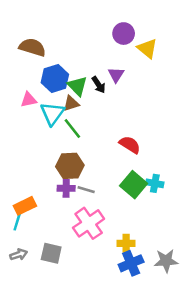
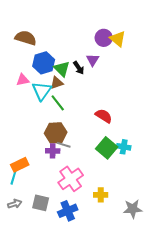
purple circle: (124, 34) -> (104, 38), moved
gray line: (86, 190) -> (64, 145), moved
blue cross: (131, 263) -> (68, 211), moved

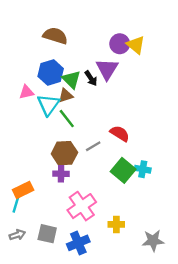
brown semicircle: (26, 38) -> (55, 36), moved
purple triangle: (93, 60) -> (107, 69), size x1.5
gray line: (64, 145) -> (93, 146), moved, turned -48

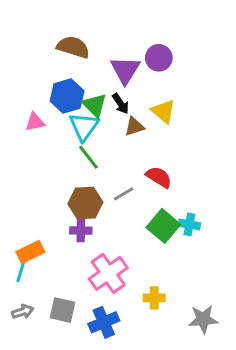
yellow triangle: (136, 45) -> (163, 111), moved
purple triangle: (107, 69) -> (125, 70), moved
brown triangle: (66, 96) -> (134, 127), moved
cyan triangle: (48, 105) -> (84, 127), moved

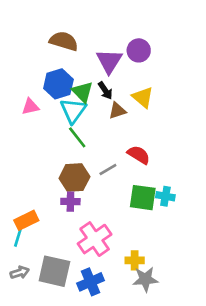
green square: (163, 226) -> (143, 198), turned -32
gray square: (62, 310) -> (54, 271), size x1.4
gray star: (203, 319) -> (145, 279), moved

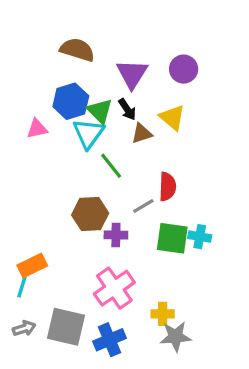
purple circle: (139, 50) -> (184, 69), moved
green line: (77, 137) -> (111, 166), moved
red semicircle: (139, 155) -> (167, 187), turned 60
gray line: (108, 169) -> (143, 206), moved
purple cross: (70, 202) -> (116, 235), moved

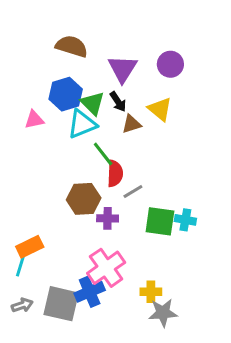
cyan triangle: (89, 133) -> (82, 124), turned 32
red semicircle: (167, 187) -> (115, 173), moved
blue cross: (109, 340) -> (90, 292), moved

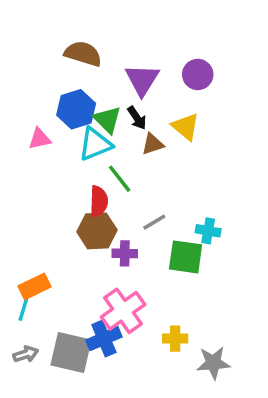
red semicircle: (115, 173) -> (99, 201), moved
cyan cross: (185, 220) -> (208, 231), moved
gray star: (163, 313) -> (213, 363), moved

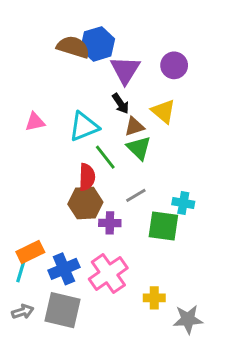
blue hexagon: (76, 109) -> (98, 44), moved
green triangle: (107, 120) -> (139, 148), moved
blue cross: (104, 339) -> (64, 269), moved

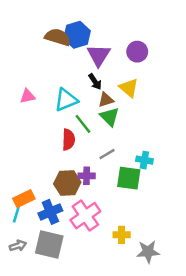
brown hexagon: (85, 203) -> (67, 183), moved

